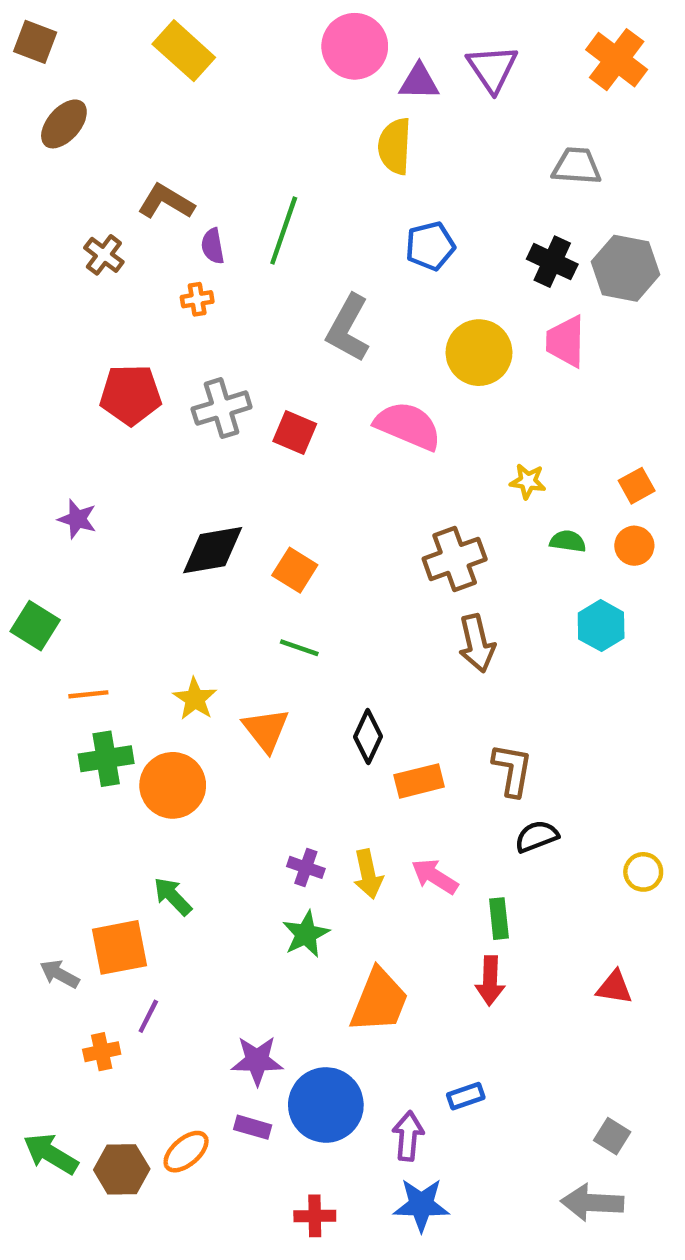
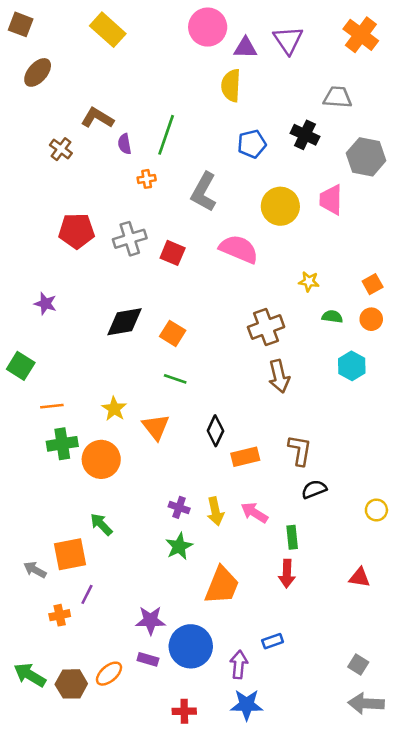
black cross: (552, 262) -> (305, 135), moved
orange cross: (197, 299) -> (147, 179), moved
gray arrow: (592, 1203) -> (366, 703), moved

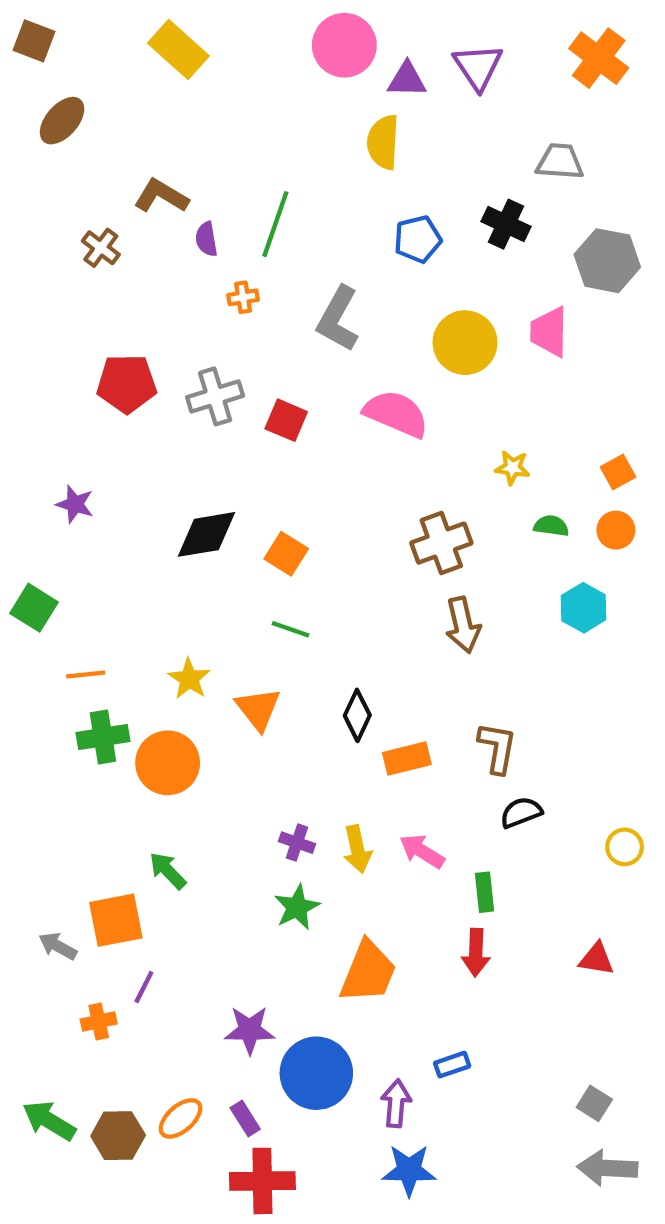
purple rectangle: (148, 659) -> (245, 1118), moved, turned 42
red cross: (184, 711) -> (262, 1181), moved, size x1.6

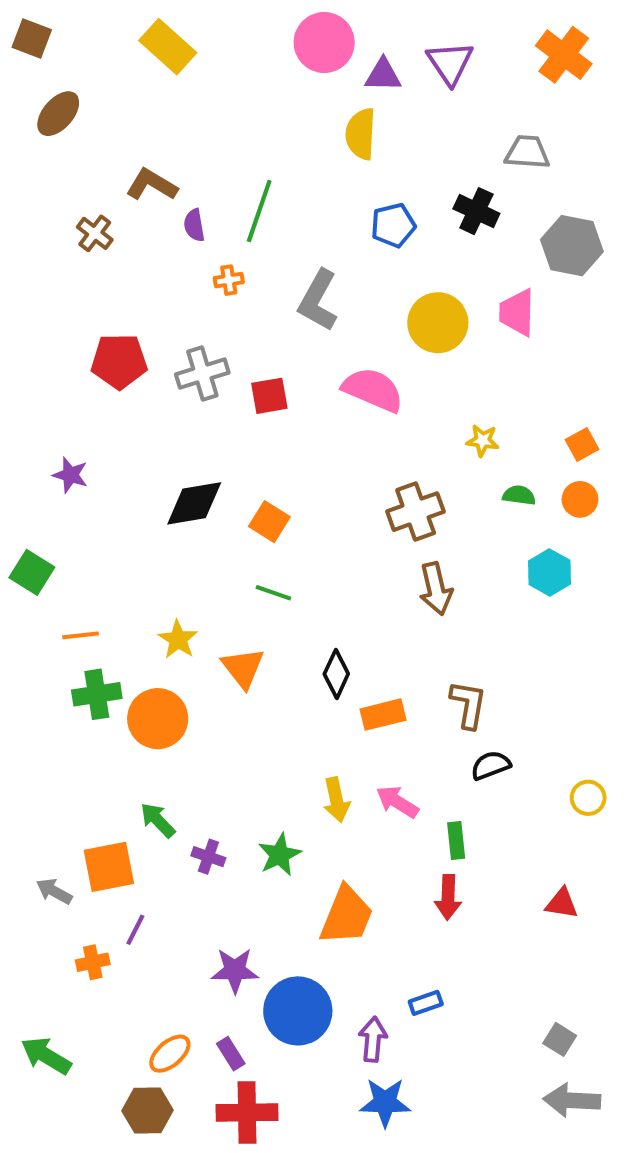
red square: (286, 420) -> (269, 396), turned -33
purple cross: (297, 843) -> (208, 857), moved
brown hexagon: (118, 1136) -> (148, 1110), moved

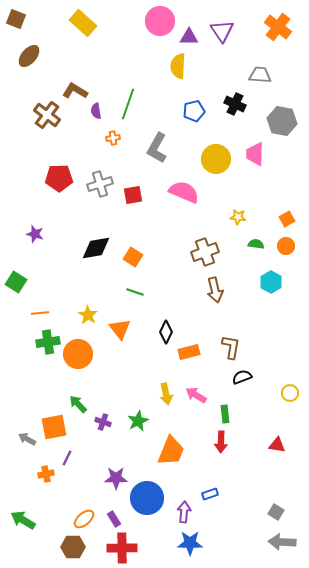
brown cross: (95, 233) -> (47, 115), size x1.5

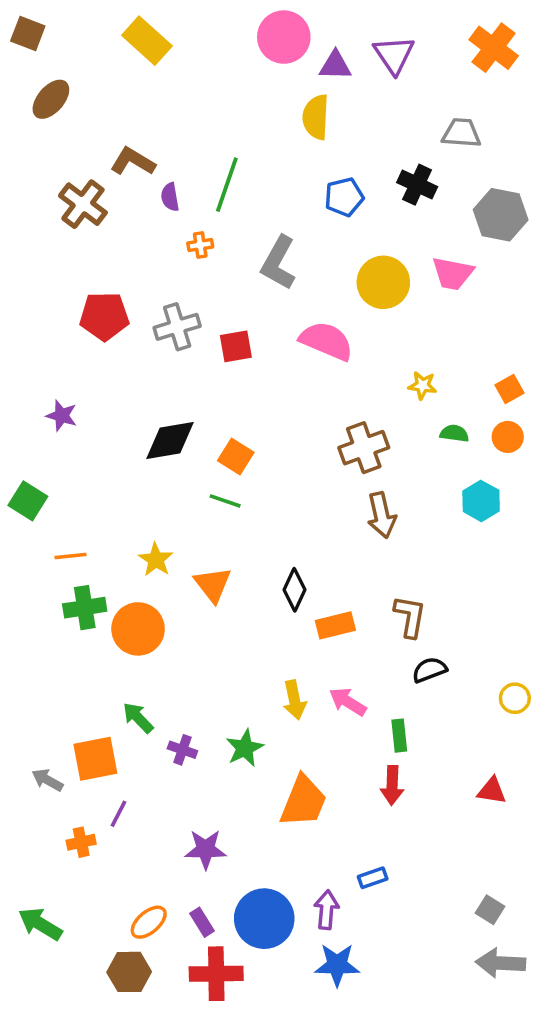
pink trapezoid: (255, 154) -> (453, 273), turned -80
green line: (135, 292) -> (225, 501), moved
blue circle: (147, 498) -> (264, 919), moved

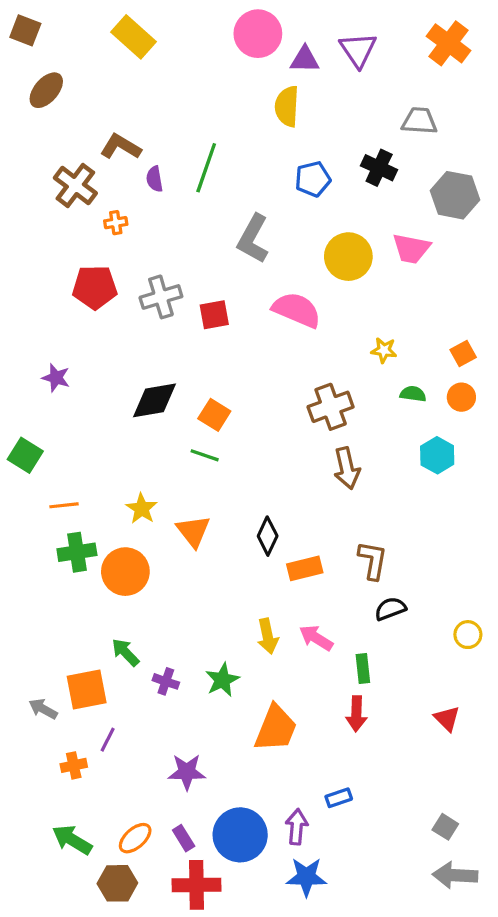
orange cross: (200, 245) -> (116, 223), moved
red triangle: (492, 791) -> (447, 719), turned 36
green arrow: (40, 924) -> (72, 840), moved

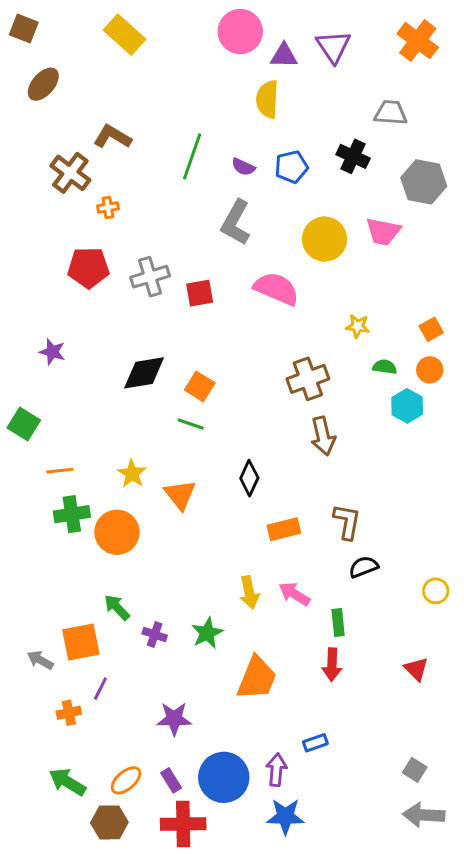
purple semicircle: (154, 179) -> (243, 167), moved, turned -55
cyan hexagon: (437, 455) -> (407, 406), moved
black diamond: (268, 536) -> (249, 478), moved

